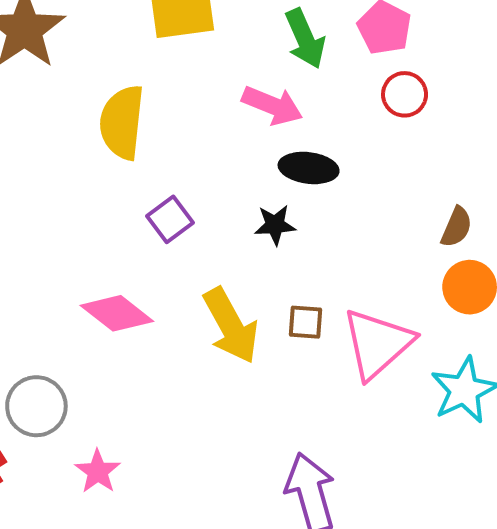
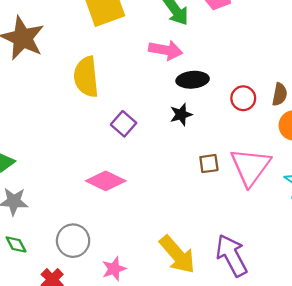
red circle: (405, 94) -> (243, 98), moved
yellow arrow: (231, 326) -> (177, 255), moved
pink star: (98, 471) -> (114, 269), turned 30

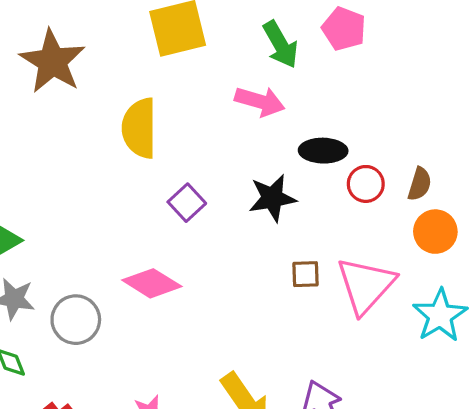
black ellipse: (193, 80) -> (323, 151), moved
black star: (181, 115) -> (272, 198), size x1.4
gray circle: (73, 241) -> (76, 320), moved

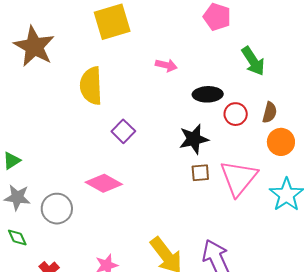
green arrow: (281, 44) -> (253, 61), moved
pink arrow: (260, 101) -> (166, 65), size x0.7
black star: (272, 198) -> (194, 139), moved

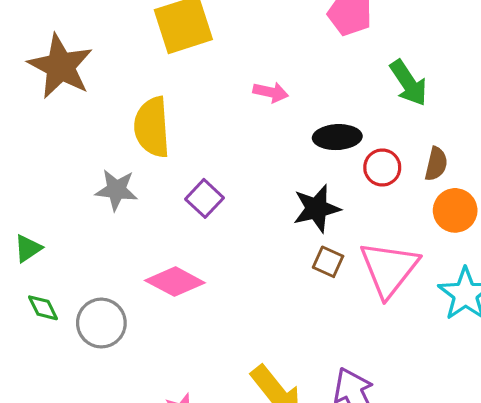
brown square: (200, 173) -> (328, 262), turned 30
gray star: (17, 197) -> (116, 190), moved
green diamond: (17, 237) -> (43, 308), moved

